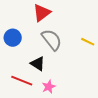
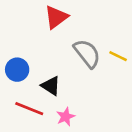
blue circle: (13, 38) -> (17, 70), moved
gray semicircle: (52, 40) -> (87, 53), moved

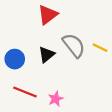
black triangle: (51, 86) -> (47, 55), moved, turned 48

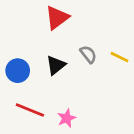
gray semicircle: (74, 45) -> (88, 54), size x0.6

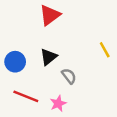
gray semicircle: (88, 54) -> (69, 76), moved
yellow line: (120, 57) -> (105, 50), turned 35

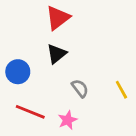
yellow line: (105, 50) -> (121, 90), moved
black triangle: (49, 57) -> (57, 54), moved

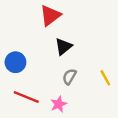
black triangle: (57, 54) -> (63, 47), moved
gray semicircle: (80, 88) -> (69, 77), turned -112

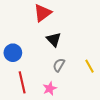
black triangle: (63, 47) -> (54, 39), turned -35
red line: (26, 97) -> (22, 82), turned 55

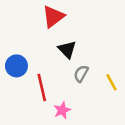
gray semicircle: (59, 65) -> (81, 73), moved
red line: (22, 82) -> (42, 87), moved

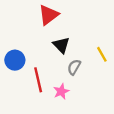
yellow line: (112, 82) -> (102, 54), moved
pink star: (62, 110) -> (61, 91), moved

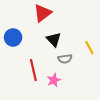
blue circle: (15, 60) -> (13, 37), moved
gray semicircle: (74, 67) -> (65, 59), turned -128

